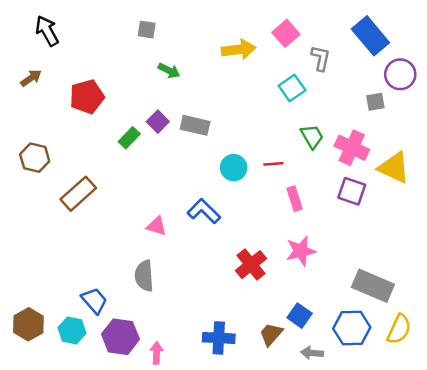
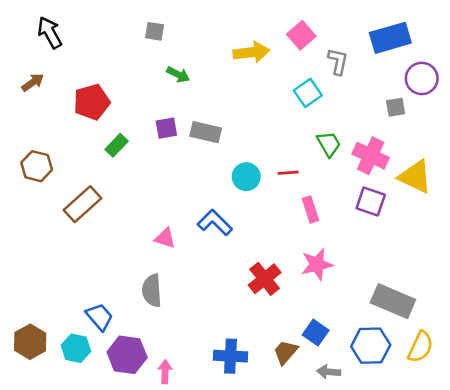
blue rectangle: (370, 36) -> (390, 38), turned -66
purple square: (158, 122) -> (166, 128), turned 35
green rectangle: (129, 138) -> (117, 145), moved

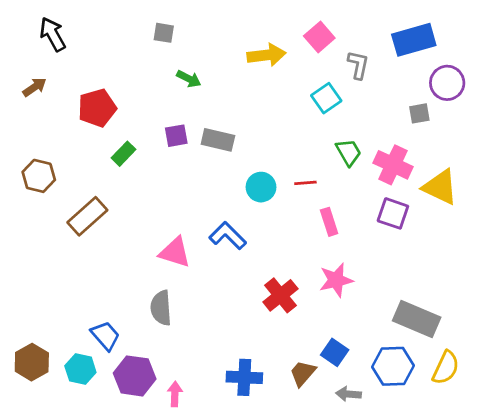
pink triangle: (165, 238) -> (175, 252), size x1.4

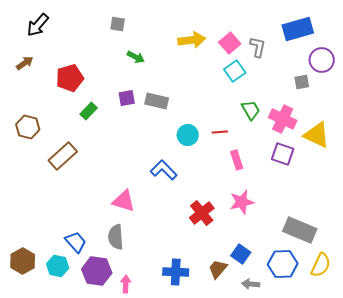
black arrow: (53, 34) -> (38, 25), turned -110
pink square: (319, 37) -> (230, 43), moved
pink triangle: (175, 252) -> (124, 201), moved
gray semicircle: (161, 308) -> (116, 237), moved

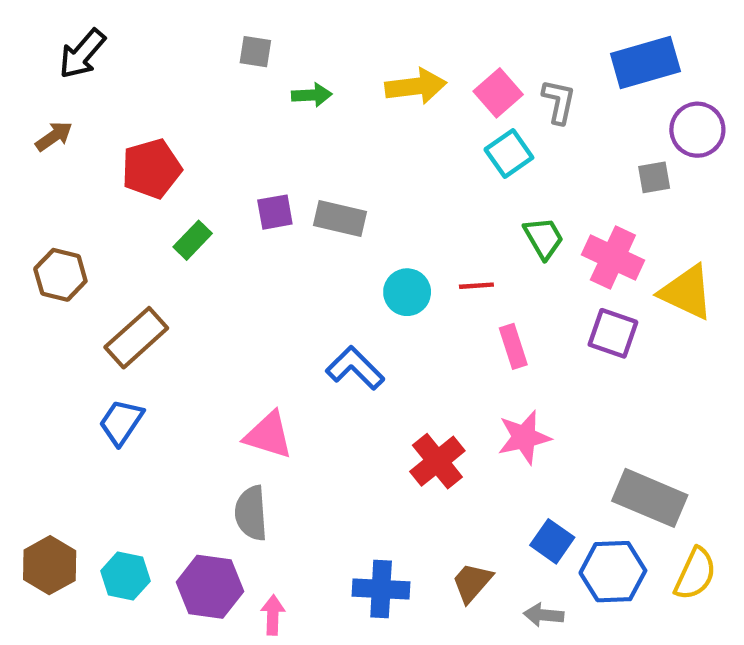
green arrow: (136, 57) -> (312, 95), moved, turned -30
blue trapezoid: (76, 242) -> (121, 422), moved, turned -105
blue square: (241, 254) -> (552, 541), moved

